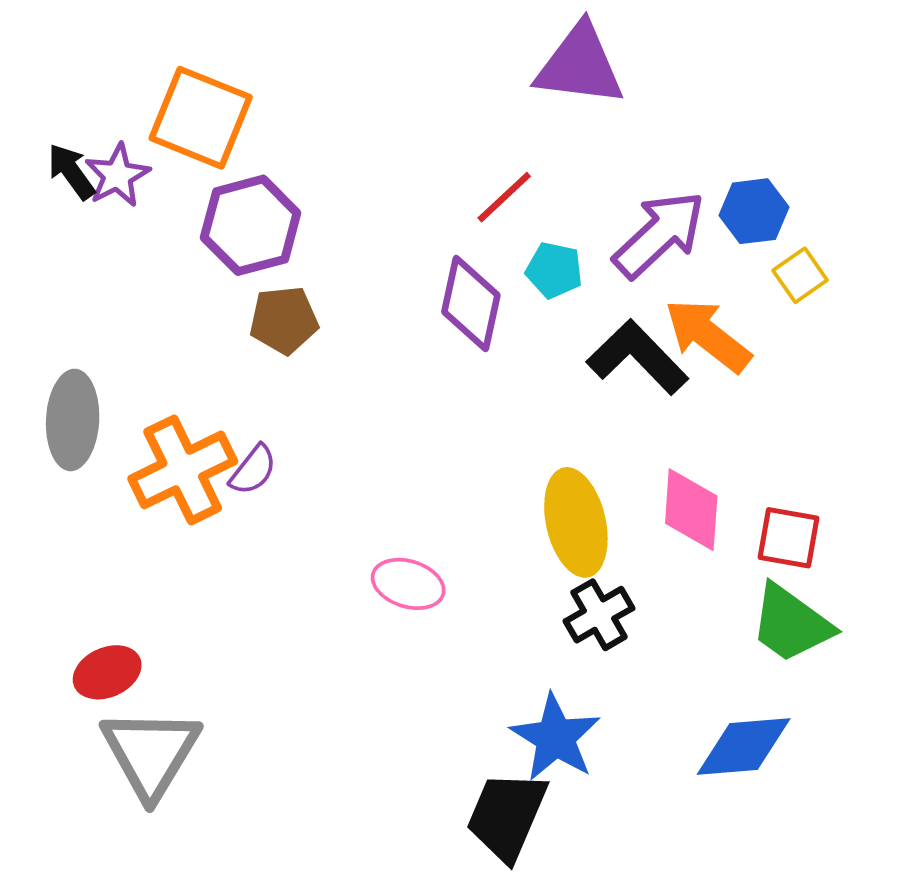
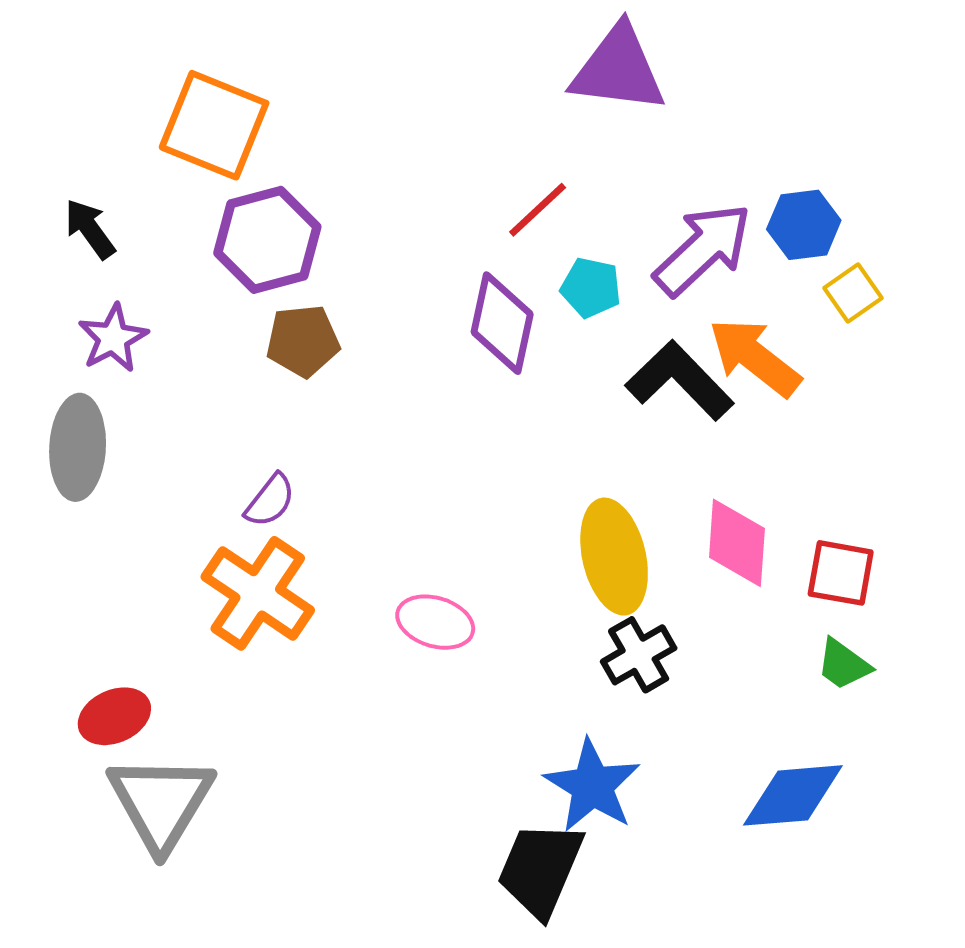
black arrow: (71, 172) -> (90, 229), moved
purple star: (117, 175) -> (113, 338), moved
orange cross: (183, 470) -> (258, 593), moved, turned -30
green trapezoid: (791, 624) -> (843, 664), size x0.6

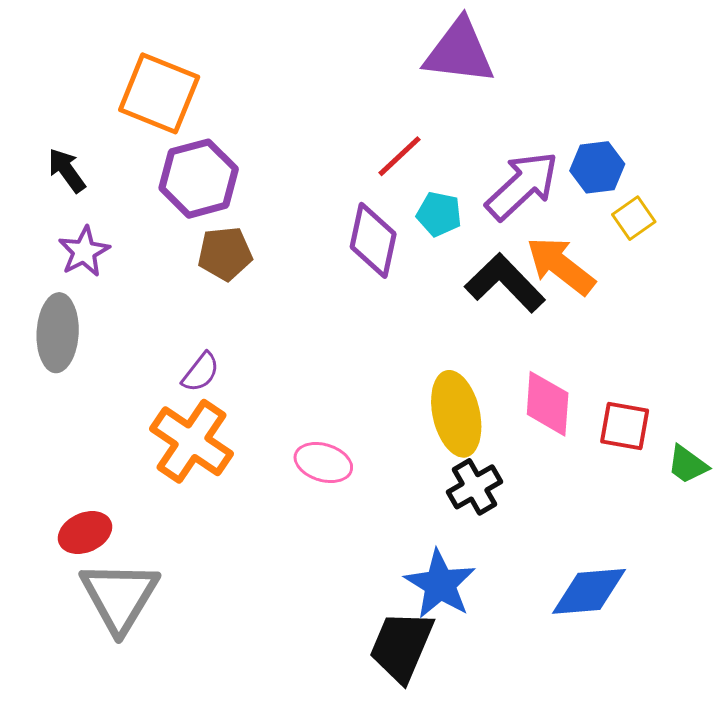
green trapezoid: (843, 664) -> (687, 465), moved

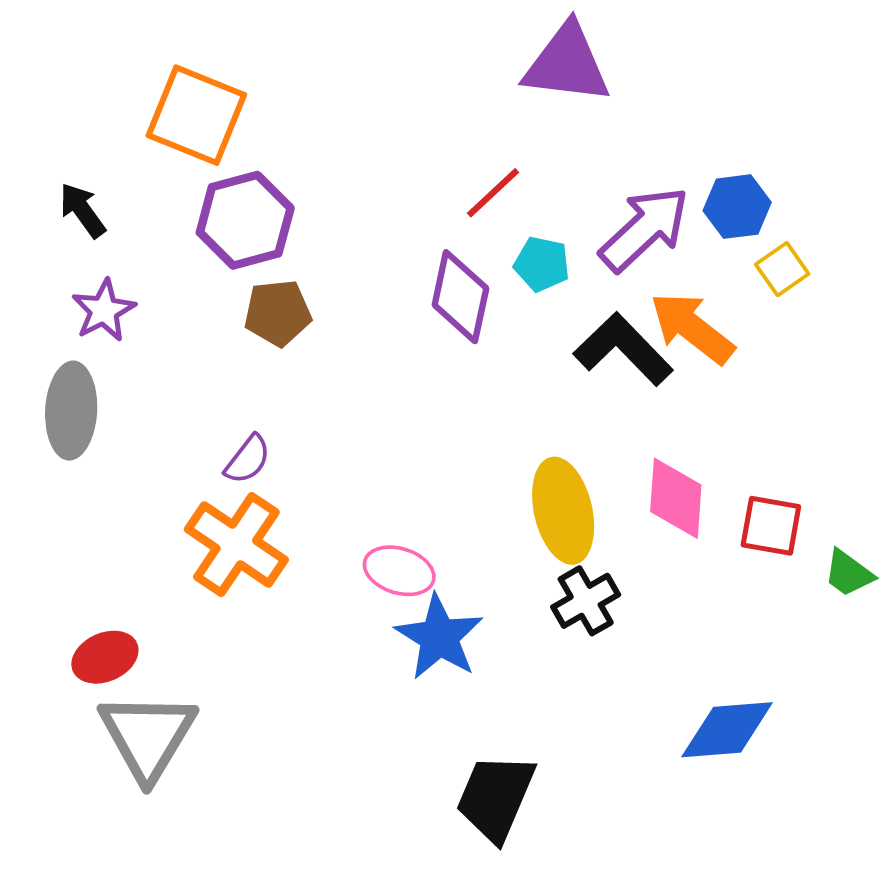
blue star: (440, 584) -> (439, 637), moved

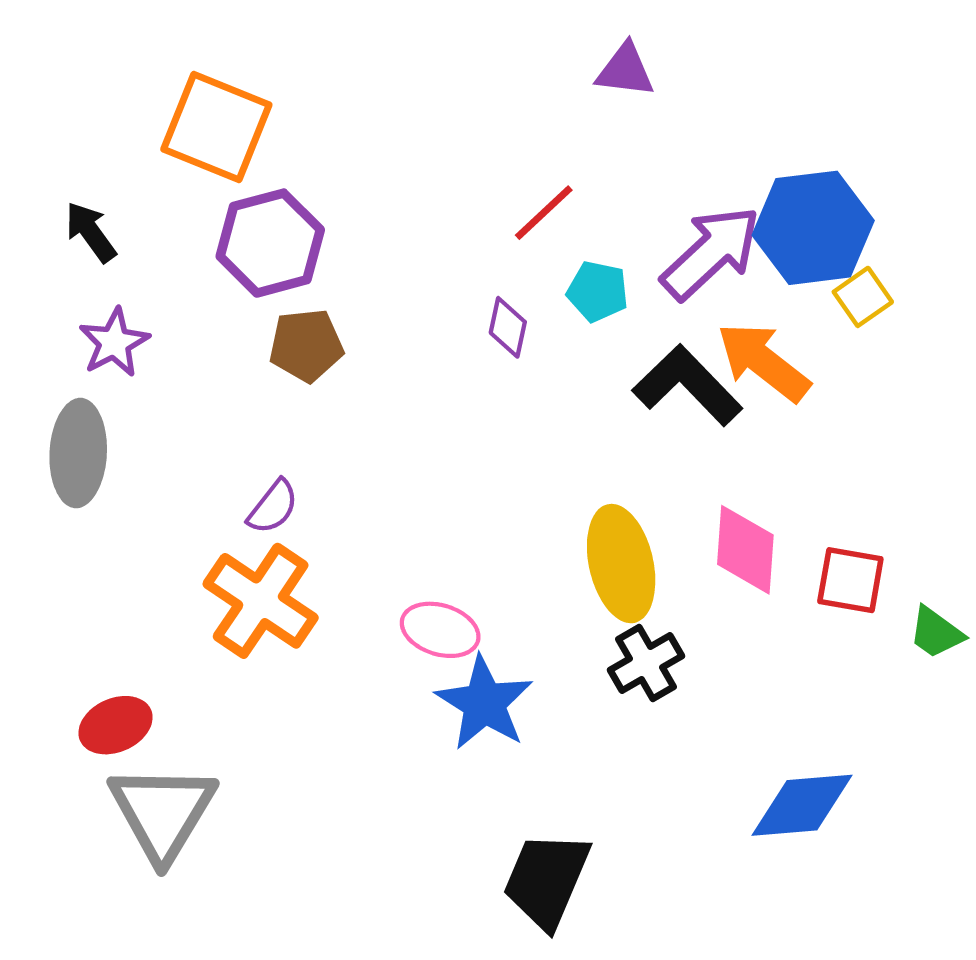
purple triangle: (567, 64) -> (625, 70), size x0.6
blue hexagon: (737, 207) -> (813, 228), size x1.6
purple diamond: (460, 297) -> (508, 327), size x0.6

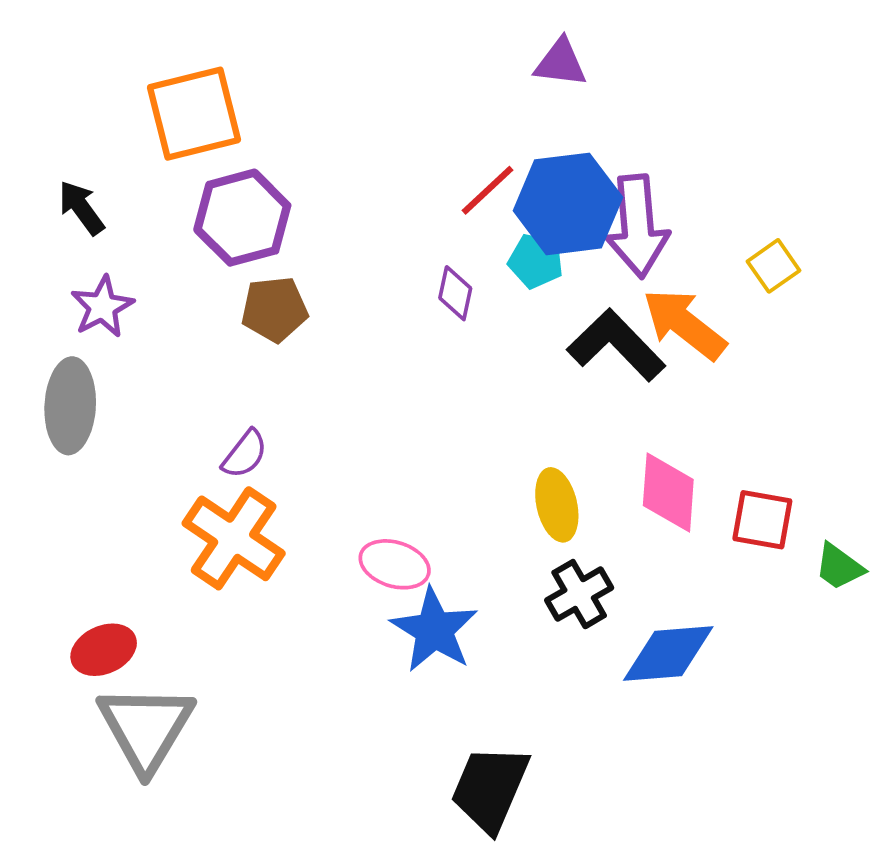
orange square: (216, 127) -> (194, 114), turned -36
blue hexagon: (813, 228) -> (568, 204), moved
purple arrow: (711, 253) -> (637, 226), turned 128
yellow ellipse: (621, 564) -> (557, 505), size x0.7
blue diamond: (802, 805) -> (668, 653), moved

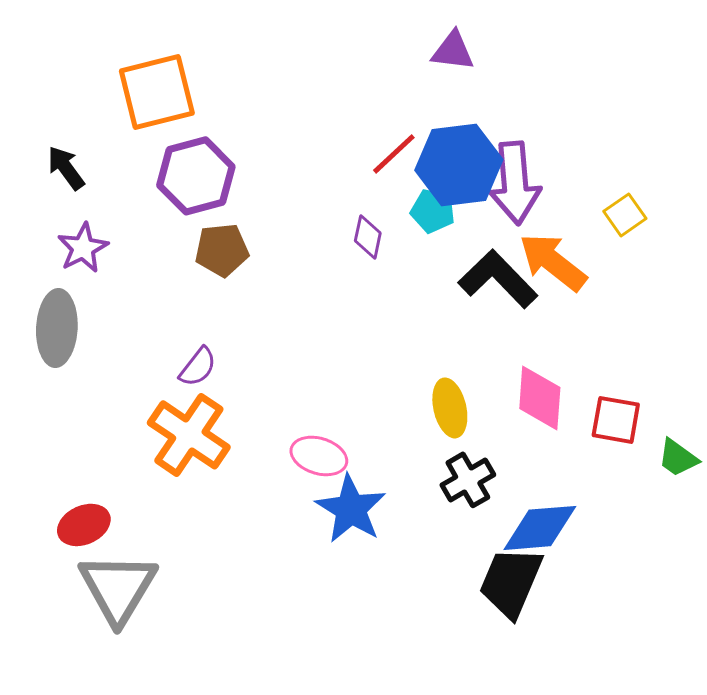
black trapezoid: (490, 788) -> (511, 582), moved

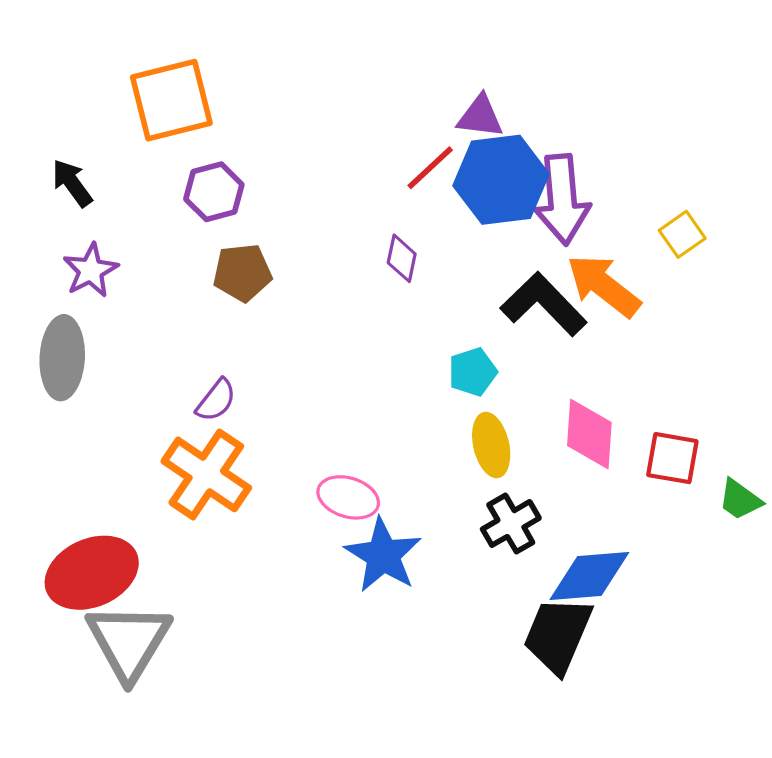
purple triangle: (453, 51) -> (480, 116), moved
purple hexagon: (196, 176) -> (214, 192), size x0.7
cyan pentagon: (433, 211) -> (473, 372), moved, turned -30
red ellipse: (84, 525) -> (92, 573), size x1.6

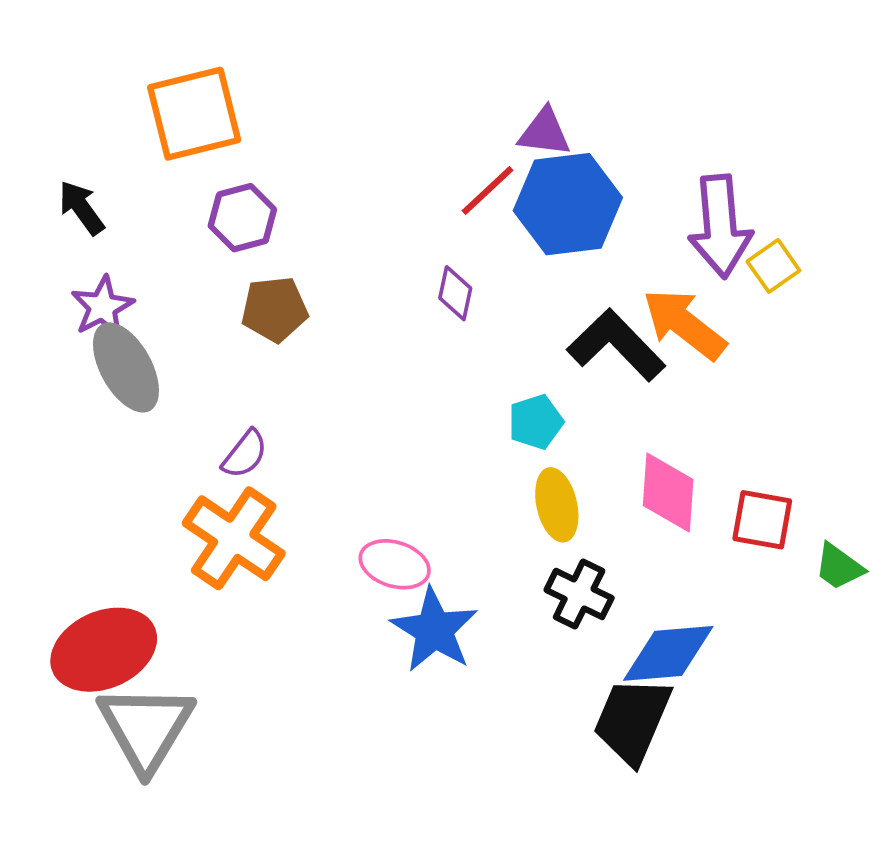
purple arrow: (562, 199) -> (720, 226), moved
gray ellipse: (62, 358) -> (126, 367), moved, turned -32
black cross: (511, 524) -> (579, 594), turned -34

